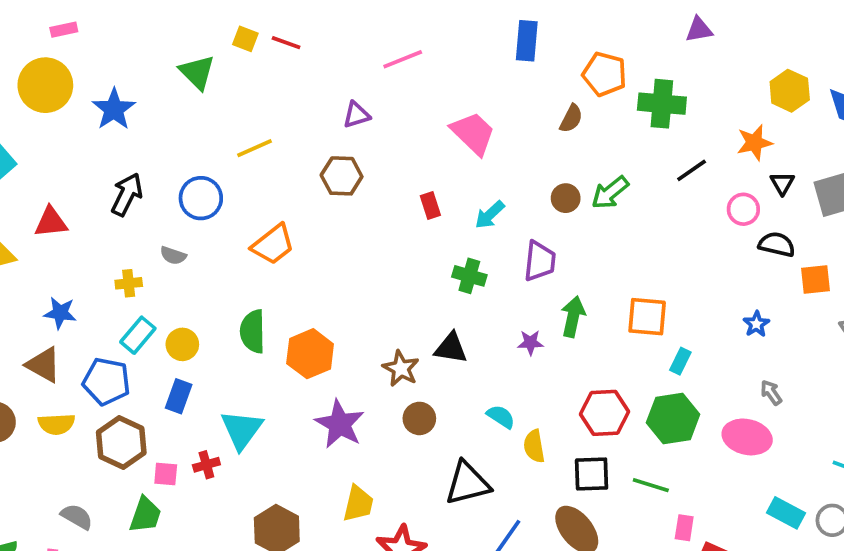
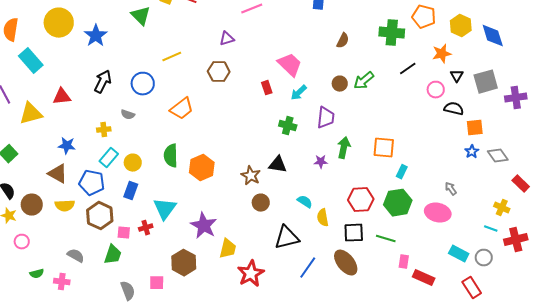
orange pentagon: (605, 74) -> (424, 17), moved
pink trapezoid: (473, 133) -> (290, 65), moved
blue star: (756, 324) -> (472, 152), moved
purple star: (340, 424) -> (204, 226), moved

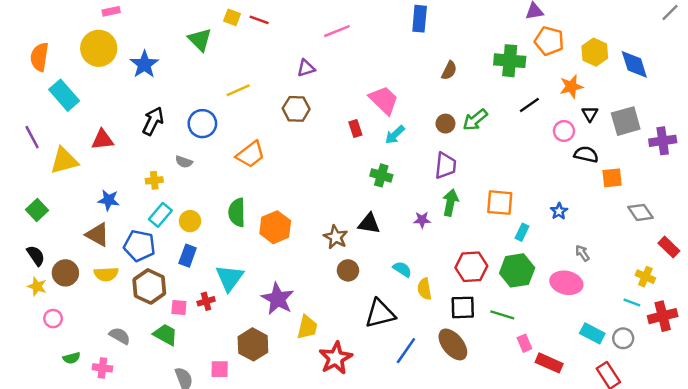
purple trapezoid: (326, 118) -> (445, 166), moved
blue star: (472, 152) -> (559, 211), moved
green trapezoid: (113, 255) -> (165, 335), turned -80
pink rectangle: (404, 262) -> (524, 343), turned -32

